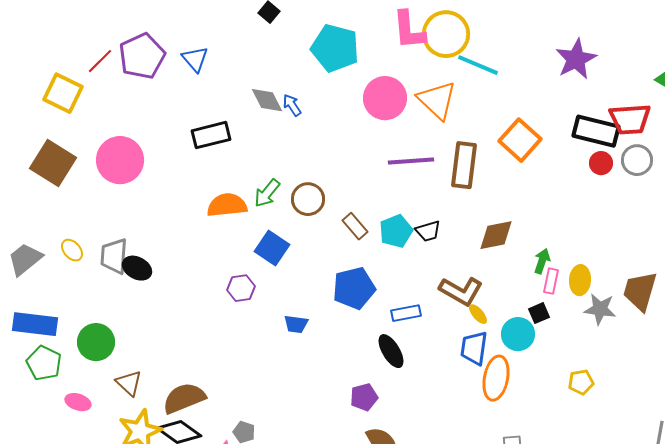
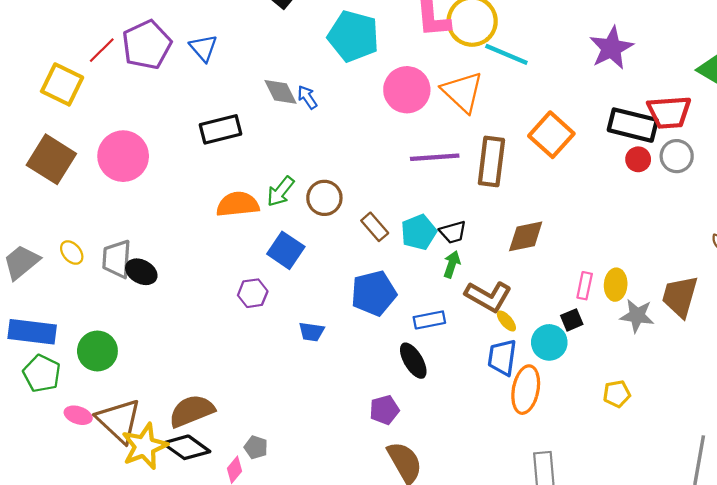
green arrow: (542, 261) -> (452, 264), moved
brown triangle: (129, 383) -> (119, 421), moved, size x1.6

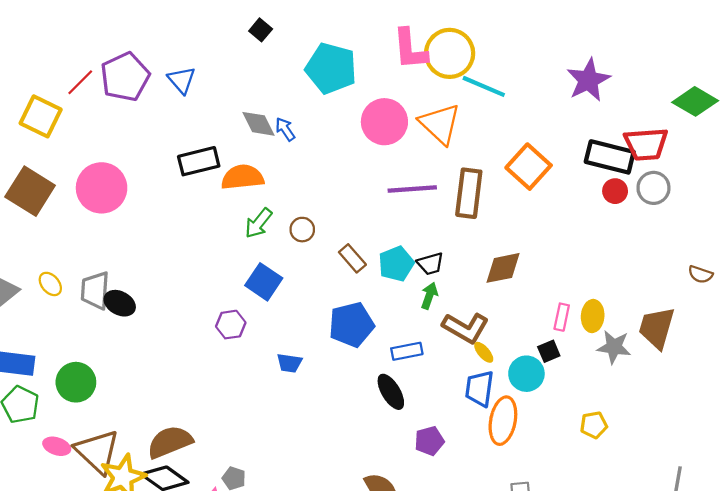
brown circle: (324, 198) -> (302, 230), size x0.7
orange semicircle: (238, 204) -> (242, 177), moved
purple pentagon: (384, 410) -> (429, 441), moved

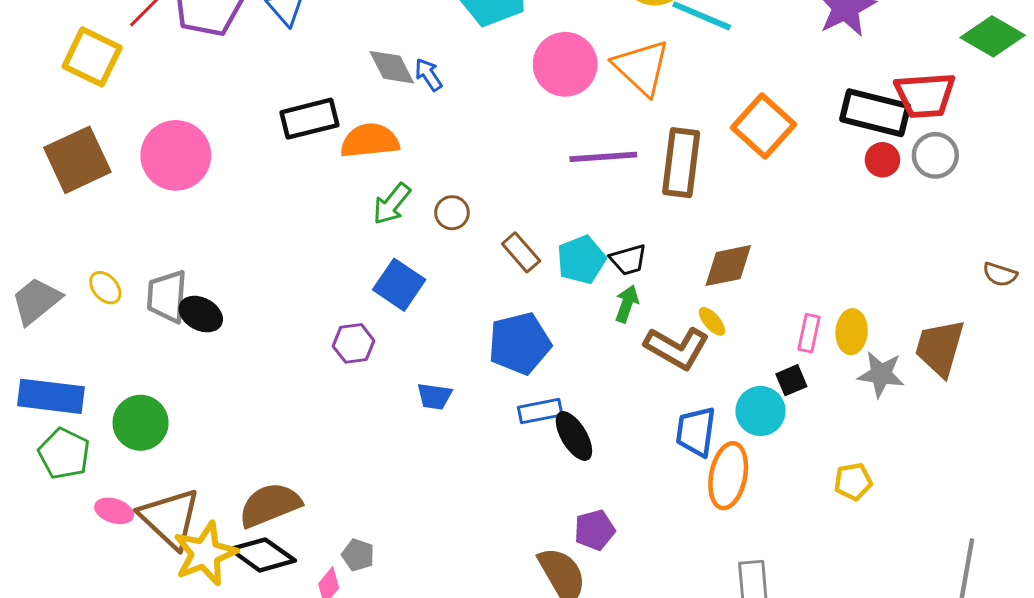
brown square: (30, 191) -> (77, 160), turned 33
blue rectangle: (407, 351) -> (540, 411), moved
yellow ellipse: (484, 352) -> (712, 321), moved
purple pentagon: (429, 441) -> (594, 530), moved

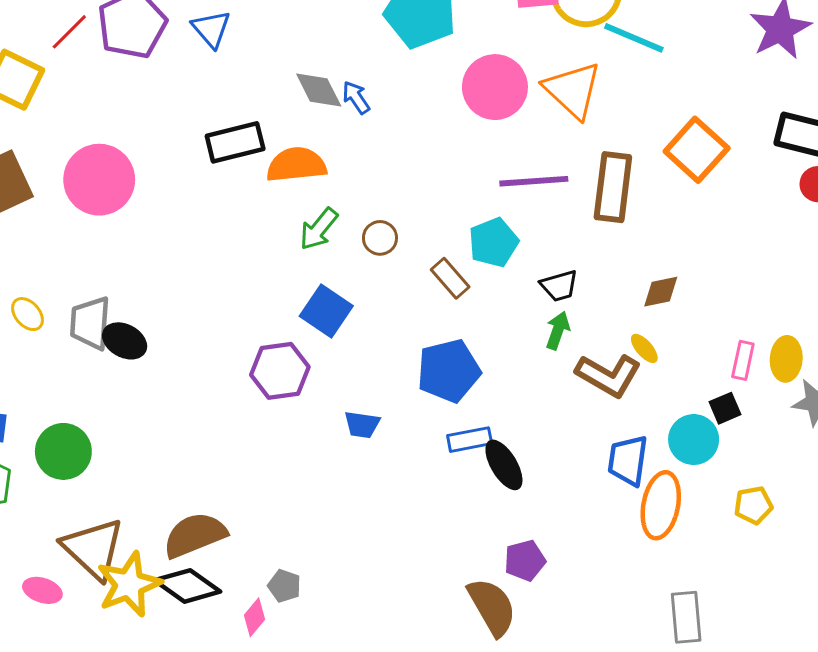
cyan pentagon: (581, 260) -> (493, 242), moved
brown diamond: (728, 266) -> (661, 292), size x0.7
purple hexagon: (354, 343) -> (280, 371), size x1.4
yellow pentagon: (853, 482) -> (753, 505), moved
pink ellipse: (114, 511) -> (42, 590), moved

